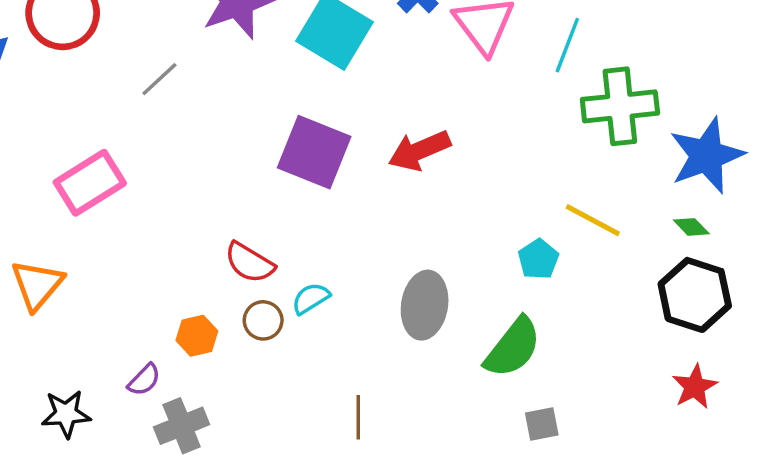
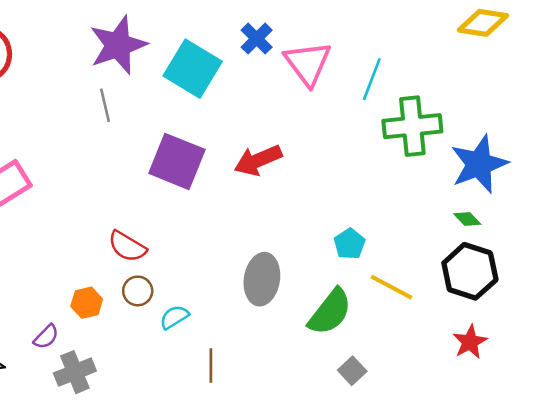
gray line: (159, 79) -> (105, 105), moved, turned -60
yellow line: (593, 220) -> (391, 287), moved
cyan semicircle: (311, 298) -> (174, 317), moved
gray square: (542, 424) -> (352, 371), turned -32

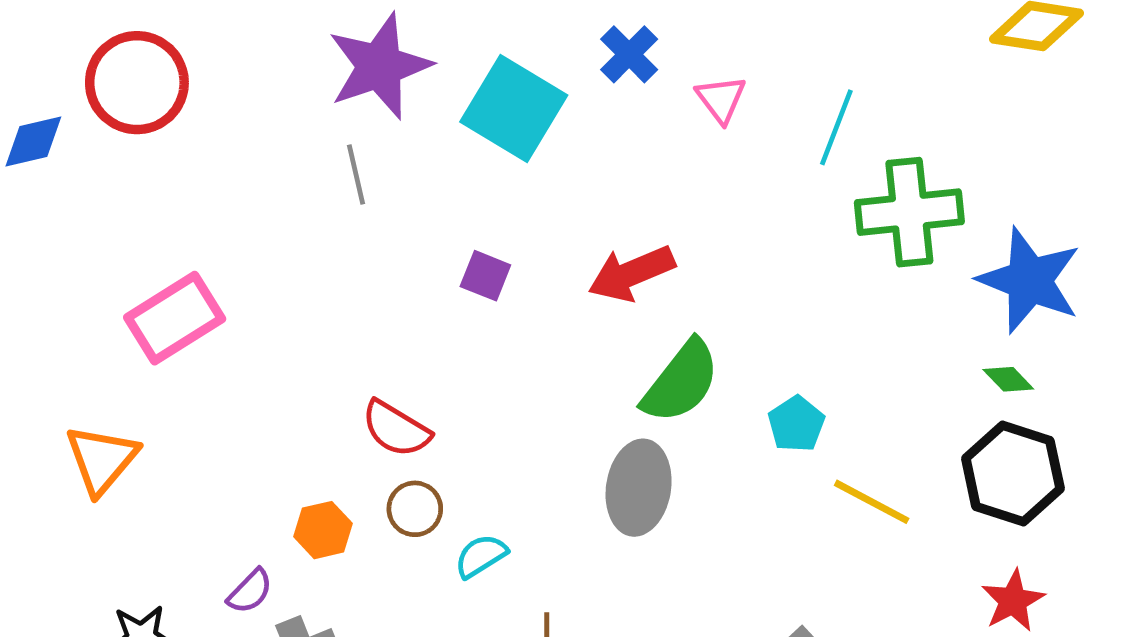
pink triangle: (308, 63) -> (721, 99), size x0.6
purple square: (177, 161) -> (485, 276), size x0.5
blue star: (479, 164) -> (1029, 280), turned -30
green semicircle: (330, 312) -> (681, 382), moved

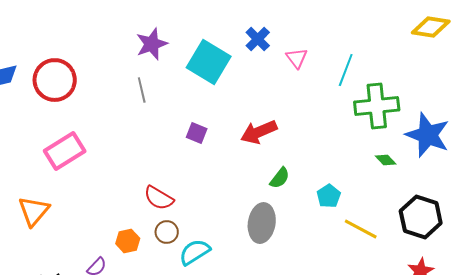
purple star: (380, 66) -> (152, 44), size x0.7
red circle: (137, 83) -> (55, 80), moved
green diamond: (1008, 379) -> (386, 160), moved
green semicircle: (681, 382) -> (280, 178), size x0.6
cyan semicircle: (481, 556) -> (195, 252), size x1.4

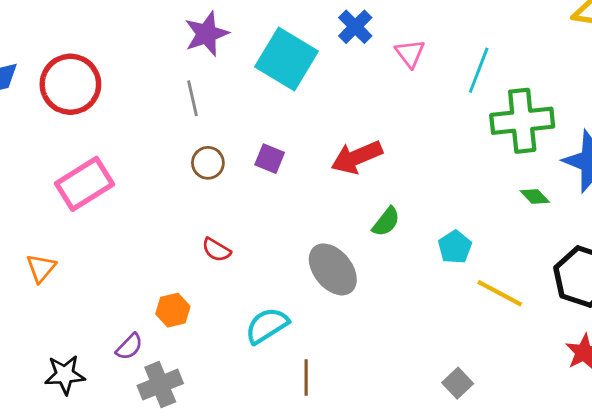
red semicircle: (159, 198) -> (216, 250), size x0.7
orange triangle: (34, 211) -> (41, 268), size x0.7
gray ellipse: (262, 223) -> (333, 269), moved, turned -48
brown circle: (167, 232) -> (208, 163), moved

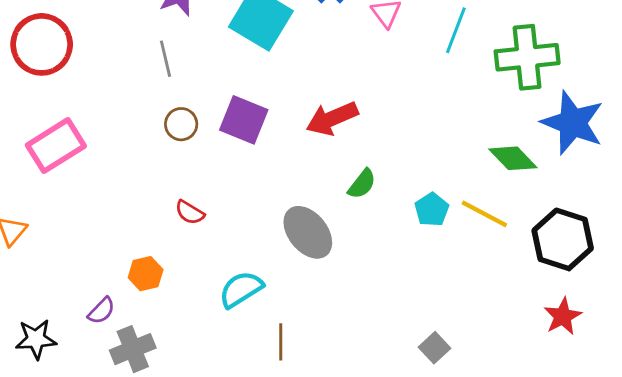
green cross: (522, 121) -> (527, 57), moved
purple square: (270, 159) -> (244, 120), size x1.6
green diamond: (535, 197) -> (513, 158), size x1.6
yellow line: (500, 293) -> (484, 214), moved

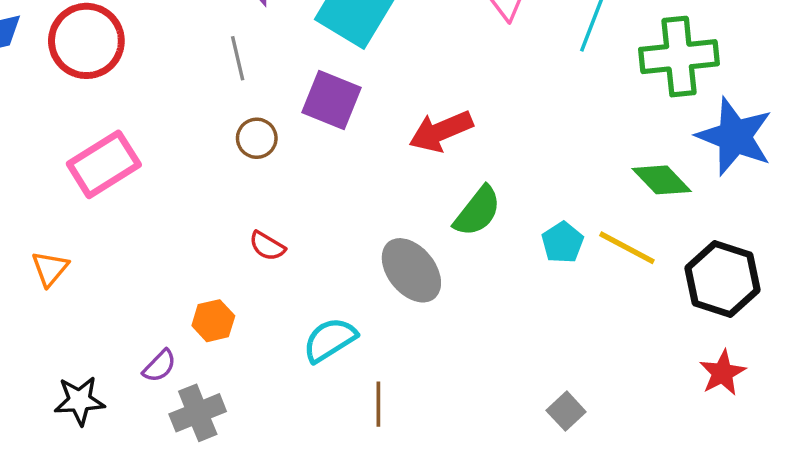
purple square: (244, 120) -> (331, 100), moved
green semicircle: (362, 184) -> (477, 211), size x1.4

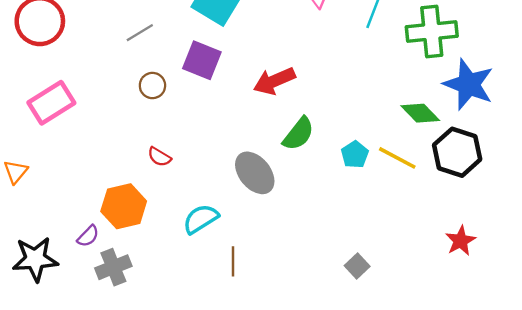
gray line: (238, 58) -> (140, 33), turned 72
black hexagon: (722, 279) -> (457, 152), moved
orange hexagon: (213, 321) -> (124, 206), size x1.6
black star: (79, 401) -> (35, 259), size x1.4

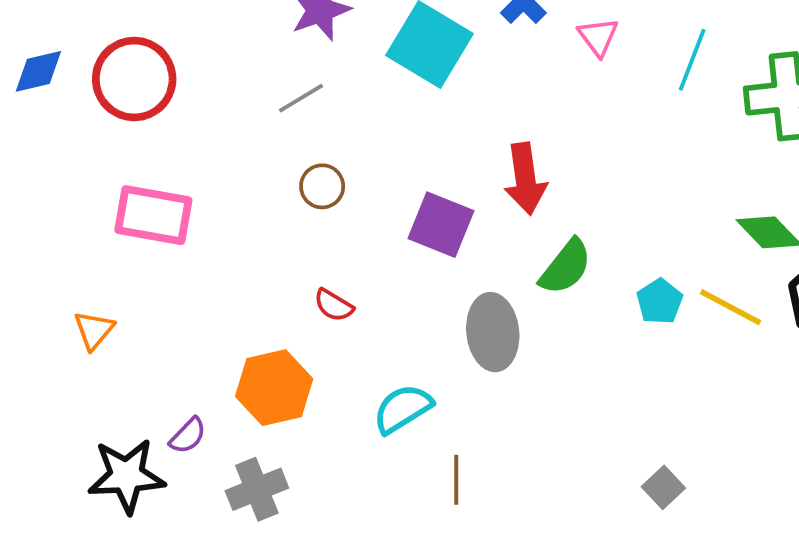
purple square: (202, 60) -> (441, 225), moved
red arrow: (274, 81) -> (525, 179), turned -75
pink rectangle: (51, 103) -> (153, 215), turned 42
gray ellipse: (255, 173) -> (493, 332), turned 33
purple semicircle: (88, 236) -> (188, 436), moved

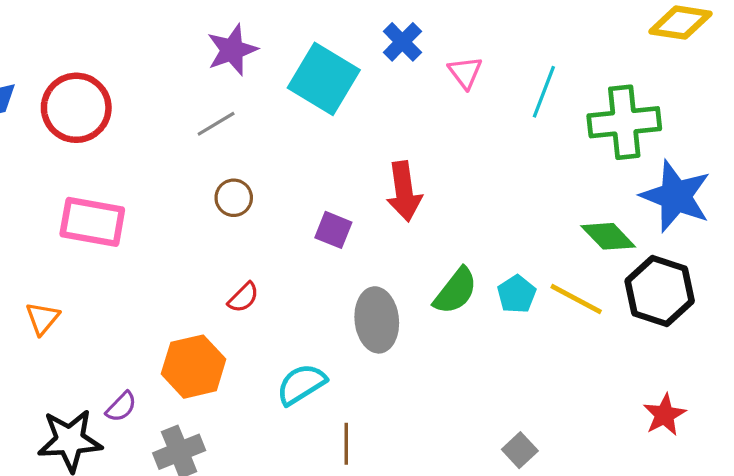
purple square: (441, 225) -> (333, 230), size x0.7
green semicircle: (566, 267) -> (456, 291), moved
red semicircle: (334, 305) -> (243, 297), turned -76

